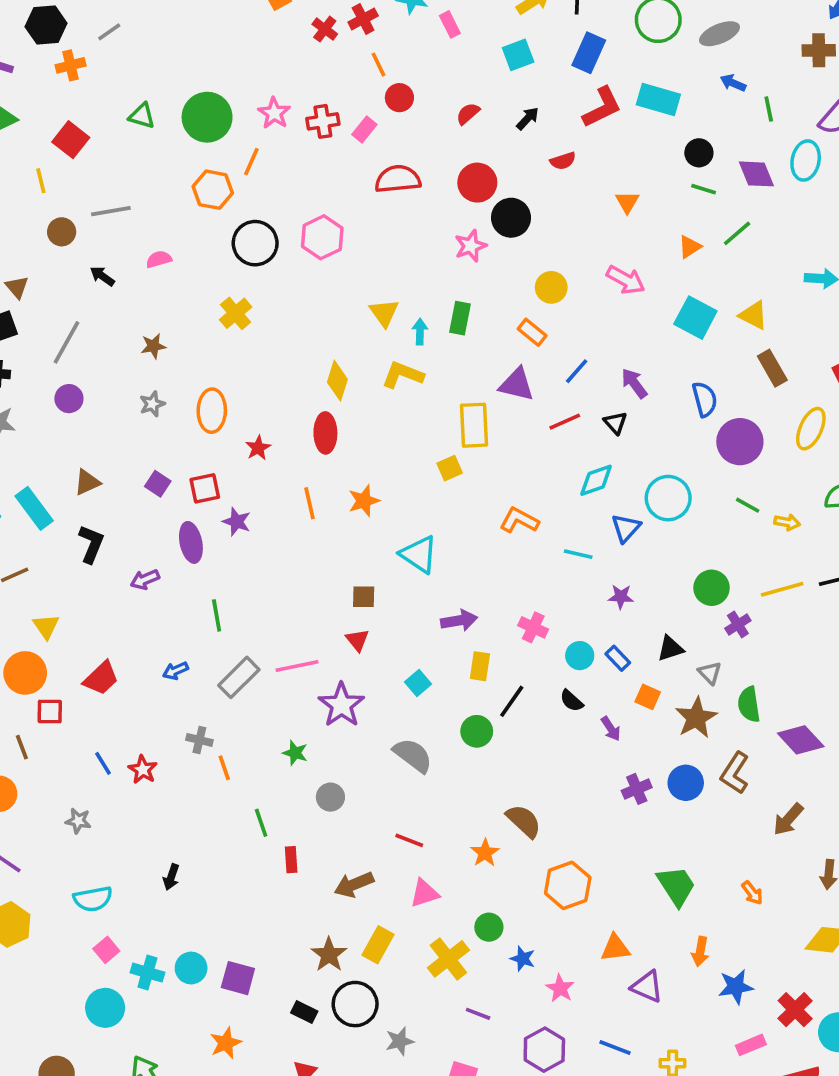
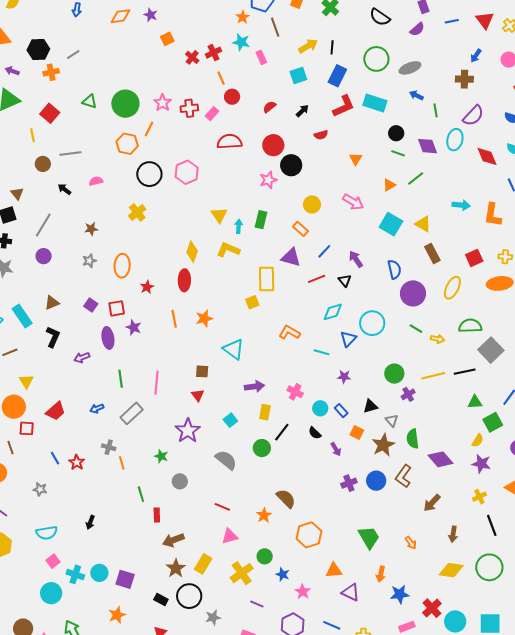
pink line: (297, 666) -> (156, 383), moved, turned -75
brown arrow: (354, 884) -> (173, 540), moved

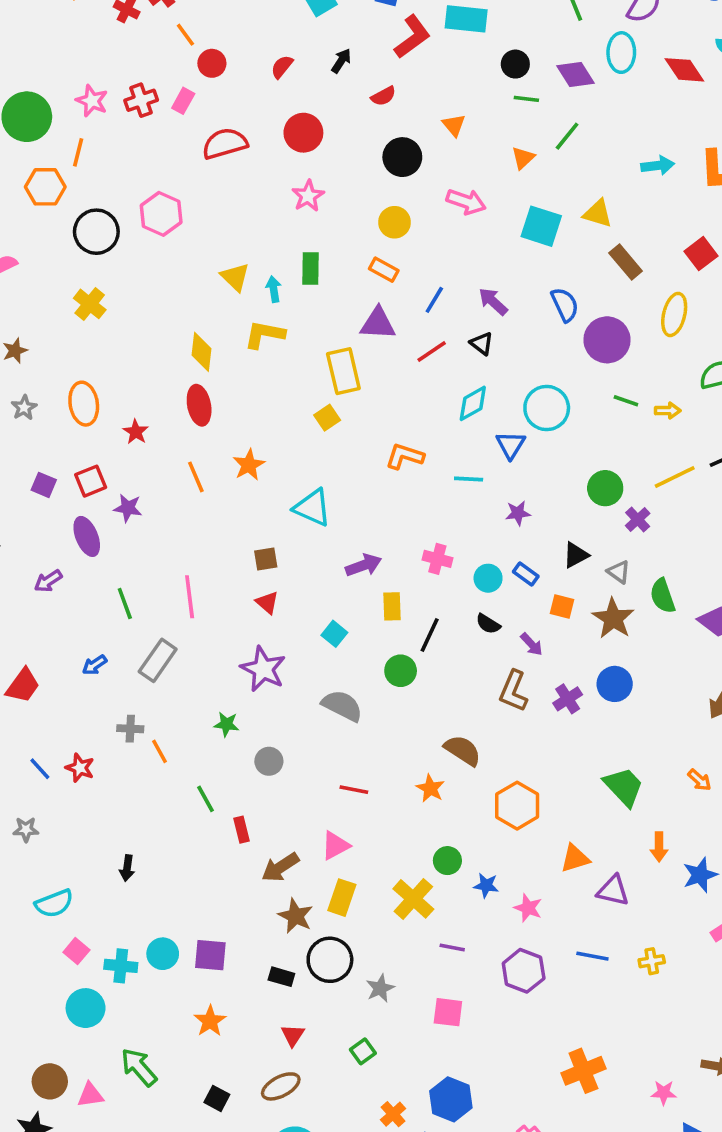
black circle: (291, 165) -> (402, 157), moved
brown L-shape: (403, 476) -> (513, 691), moved
pink triangle: (230, 536) -> (335, 846), moved

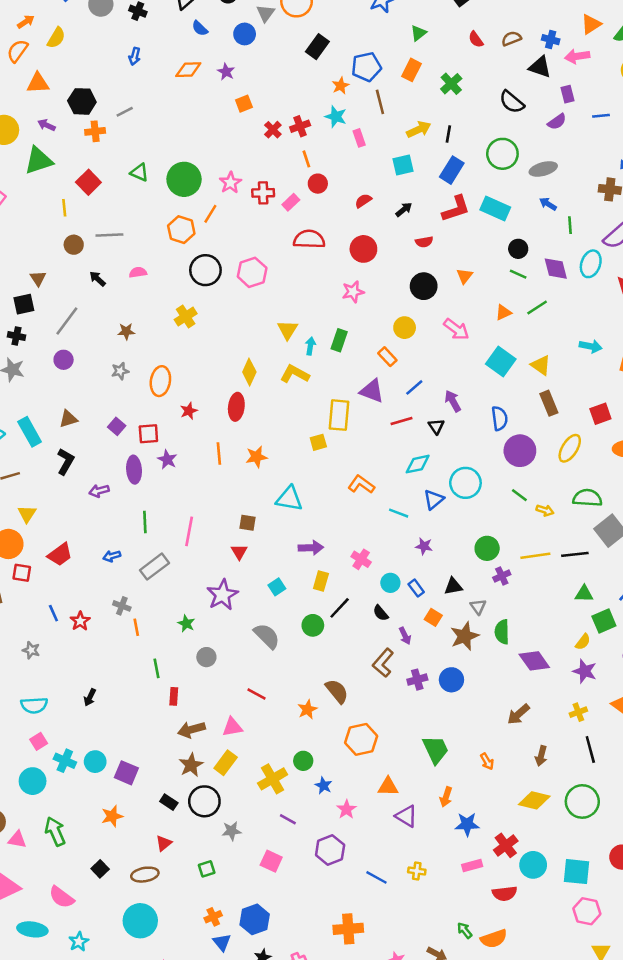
cyan triangle: (312, 508) -> (289, 499), turned -32
blue line: (592, 956) -> (376, 877), moved

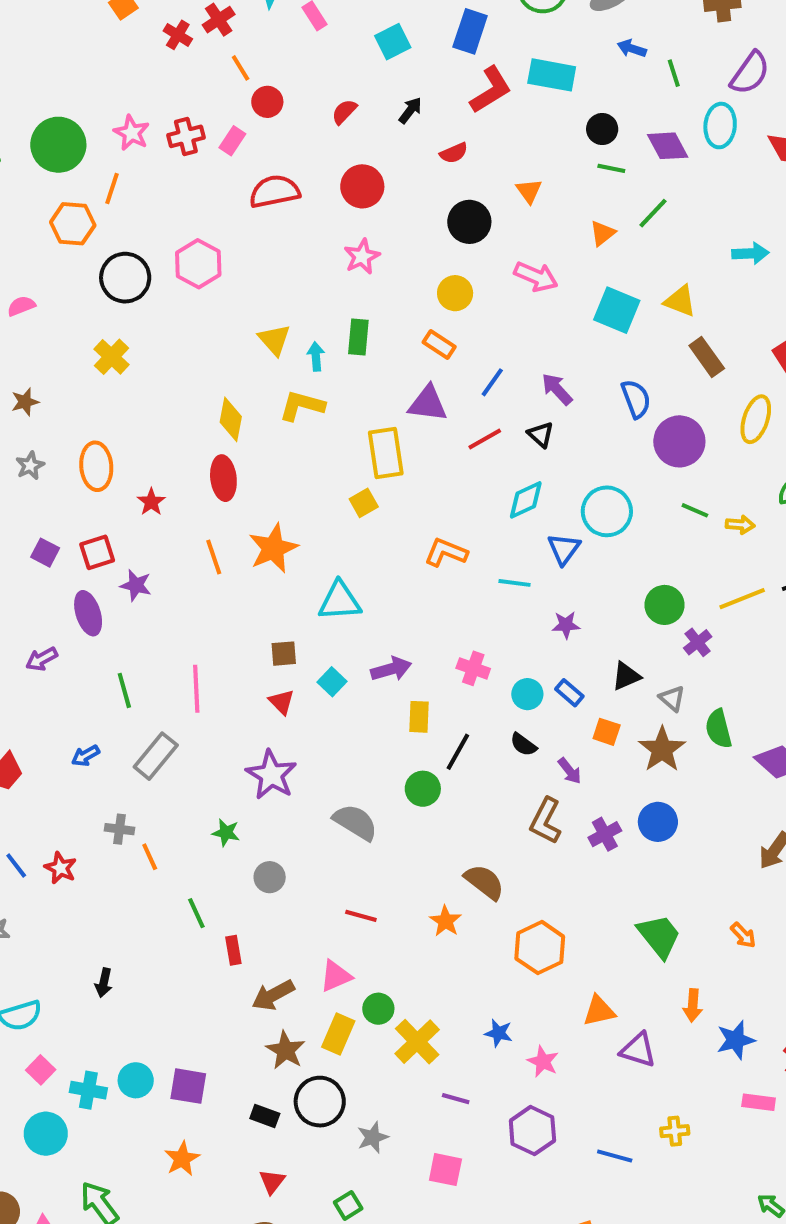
orange star: (256, 457) -> (273, 548), size x1.4
cyan square: (277, 587) -> (332, 682), moved
green circle: (303, 761) -> (378, 1009), moved
pink rectangle: (472, 866) -> (759, 1102), turned 36

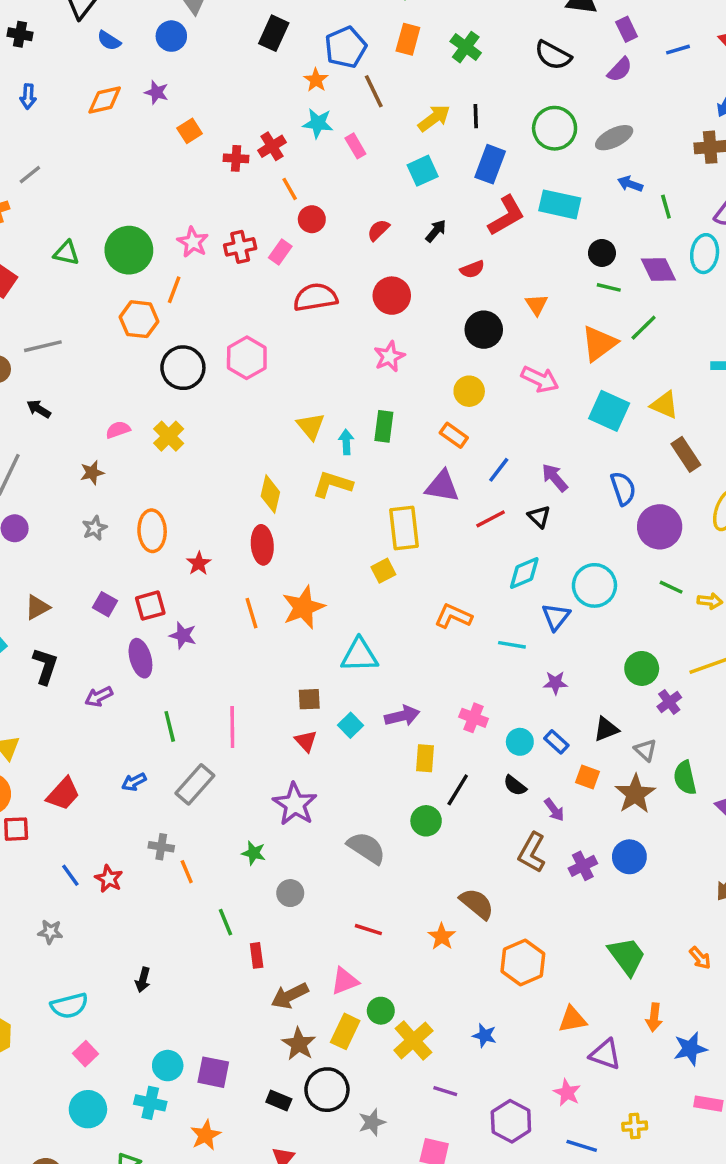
red cross: (178, 35) -> (236, 158), turned -30
orange triangle: (603, 233) -> (599, 344), size x1.6
pink semicircle: (21, 306) -> (118, 430), moved
pink star: (543, 1062) -> (567, 1093), moved
cyan cross: (88, 1090) -> (150, 1103), moved

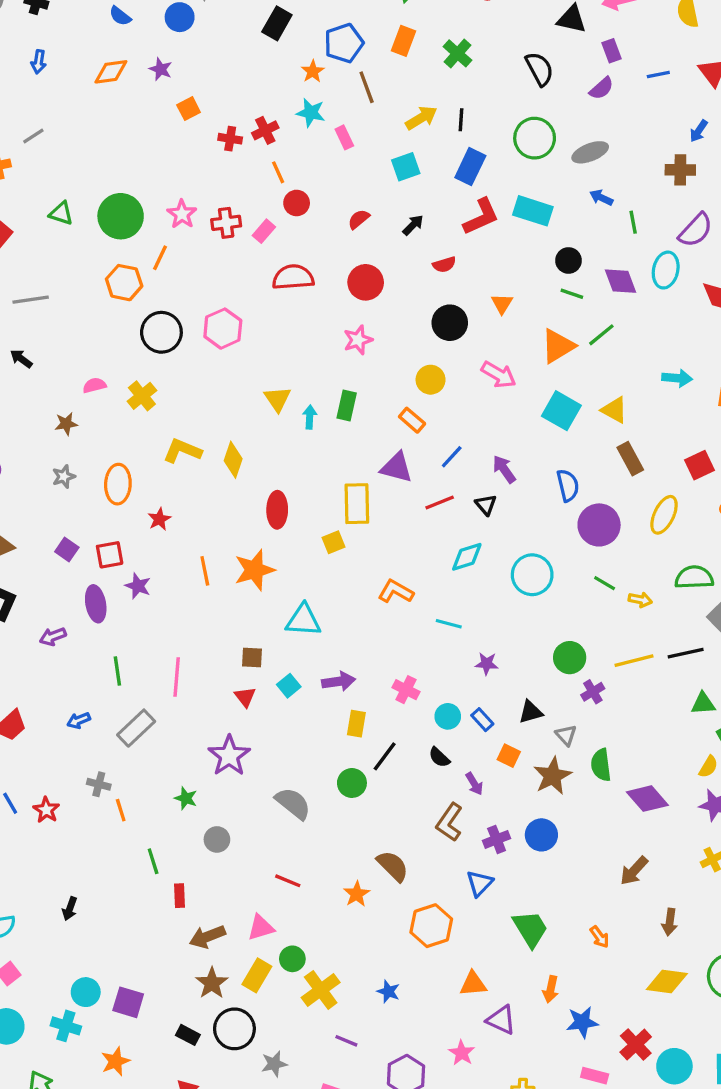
black semicircle: (553, 55) -> (539, 69), turned -152
yellow L-shape: (333, 484) -> (182, 451), moved
red ellipse: (262, 545) -> (277, 510), moved
blue triangle: (556, 617) -> (480, 883), moved

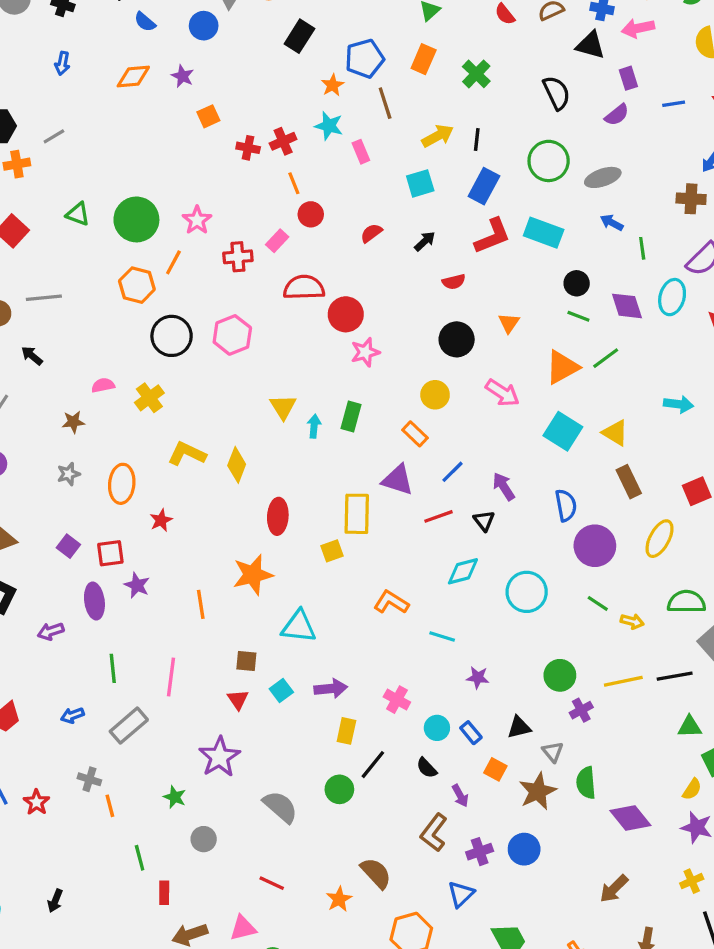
red cross: (226, 223) -> (238, 257), moved
red circle: (366, 282) -> (346, 314), moved
orange line: (205, 571) -> (201, 604), moved

